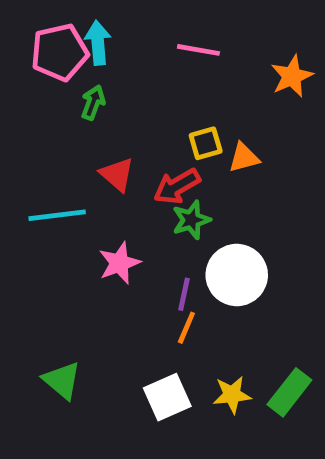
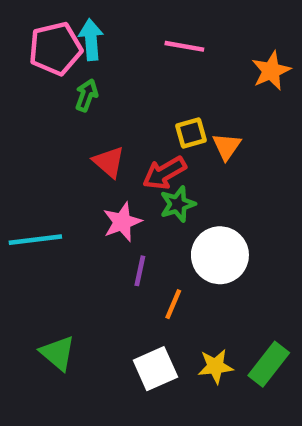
orange triangle: (244, 158) -> (227, 146), turned -40
cyan line: (57, 215) -> (35, 240), moved
pink star: (119, 263) -> (122, 222), moved
purple line: (184, 294) -> (140, 271), moved

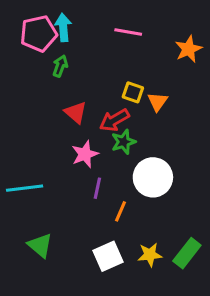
yellow square: (191, 133) -> (133, 92), turned 35
cyan line: (35, 240) -> (25, 188), moved

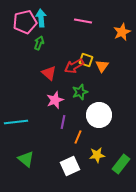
red arrow: (114, 120) -> (74, 66), moved
yellow star: (150, 255) -> (97, 155), moved

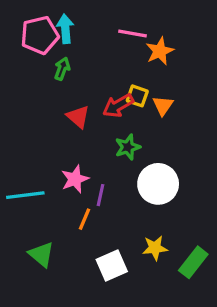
orange star: (122, 32) -> (160, 51), moved
pink star: (55, 100) -> (75, 179), moved
orange line: (78, 137) -> (85, 219), moved

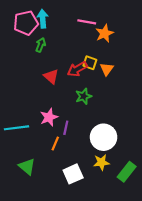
white circle: (158, 184) -> (104, 137), moved

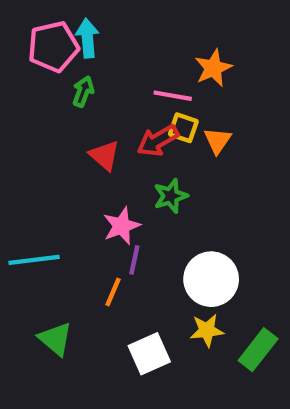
pink line: (87, 22) -> (173, 96), moved
pink star: (49, 117) -> (122, 226), moved

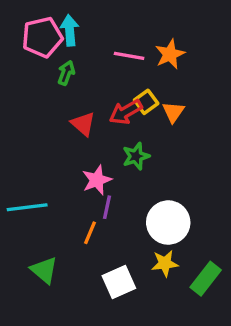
pink line: (173, 96) -> (129, 56), moved
yellow square: (183, 128) -> (146, 102), turned 35

